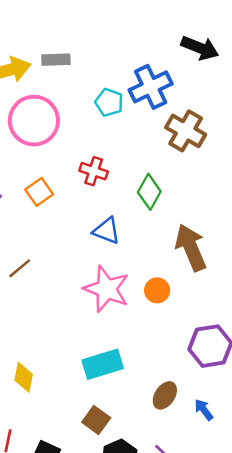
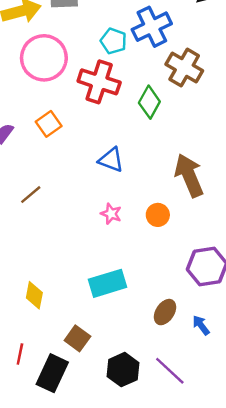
red cross: (94, 171) -> (99, 82), moved, size x1.6
green diamond: (149, 192) -> (149, 102), moved
pink star: (107, 289) -> (111, 214), size x0.5
brown square: (96, 420) -> (77, 338), moved

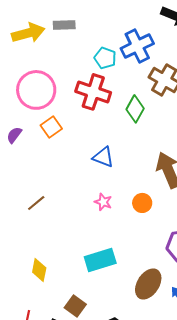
pink circle: (44, 58) -> (36, 90), moved
brown line: (31, 195) -> (36, 203), moved
brown ellipse: (165, 312) -> (148, 284), size x1.4

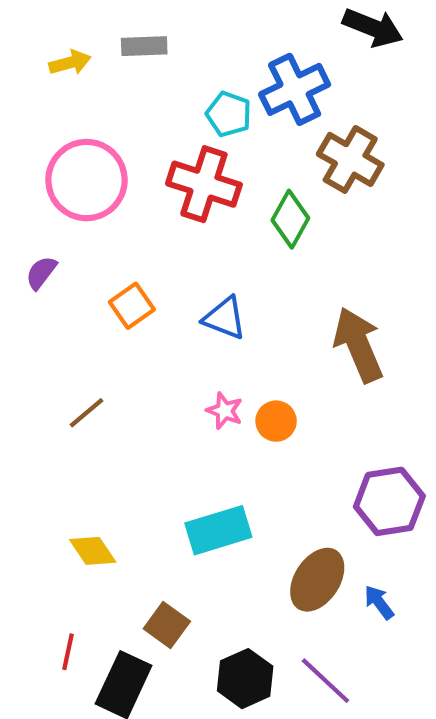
yellow arrow: (28, 33) -> (70, 63), size x0.6
orange square: (51, 127) -> (132, 306), moved
orange circle: (142, 203) -> (276, 421), moved
yellow diamond: (39, 270) -> (93, 551), turned -45

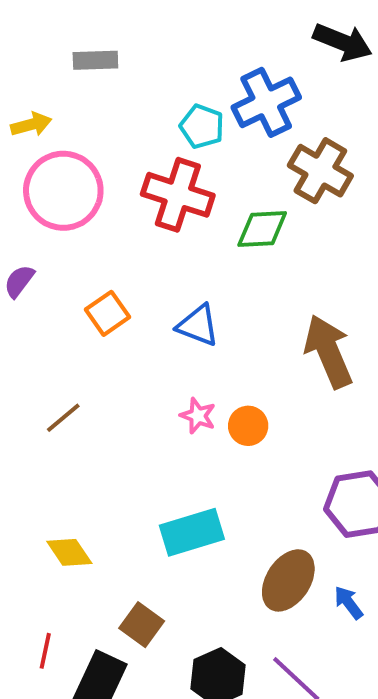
gray rectangle: (144, 46) -> (95, 60), moved
yellow arrow: (70, 63) -> (31, 124), moved
green diamond: (290, 219) -> (262, 229), turned 58

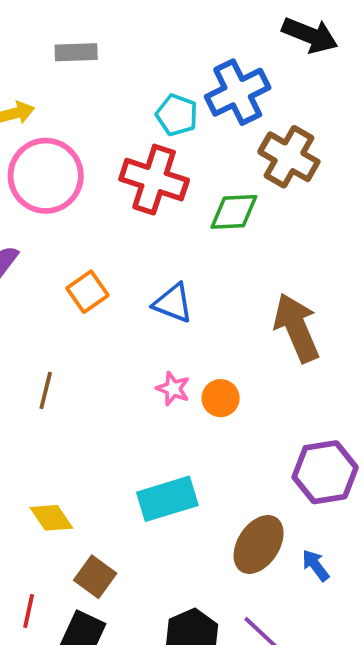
brown line: (63, 418) -> (46, 391), turned -36
brown square: (142, 625) -> (95, 577), moved

